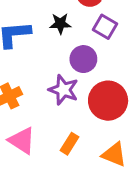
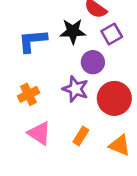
black star: (60, 24) -> (73, 31), size x1.4
purple square: (105, 27) -> (112, 34), turned 30

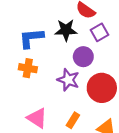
orange cross: (29, 94) -> (28, 68), moved, turned 36

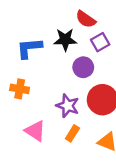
orange cross: (28, 68) -> (20, 89), moved
purple star: (68, 80) -> (68, 106), moved

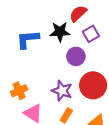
red semicircle: (86, 19) -> (78, 14), turned 102
orange cross: (20, 89) -> (19, 91), moved, turned -35

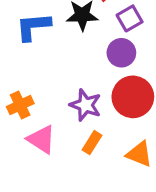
purple circle: (76, 56) -> (121, 53), moved

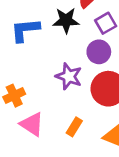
purple star: (85, 105) -> (69, 76), moved

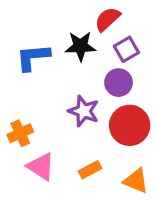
orange rectangle: (74, 127) -> (90, 170), turned 30

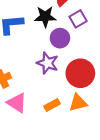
purple circle: (119, 83) -> (60, 38), moved
orange triangle: (136, 181) -> (78, 103), moved, turned -36

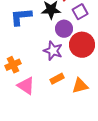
red circle: (80, 73) -> (82, 45), moved
orange rectangle: (52, 105) -> (57, 79), moved

